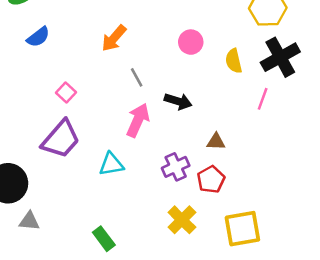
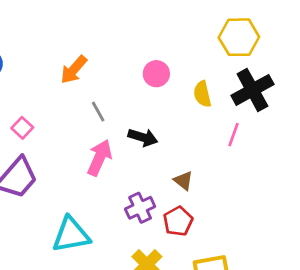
brown triangle: (216, 142) -> (183, 181), turned 36
cyan triangle: (111, 164) -> (71, 235), moved, size x1.4

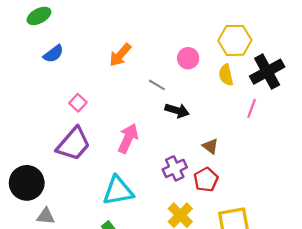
yellow hexagon: (239, 37) -> (235, 40), moved
gray line: (98, 112) -> (157, 85), moved, turned -30
pink arrow: (99, 158) -> (128, 138), moved

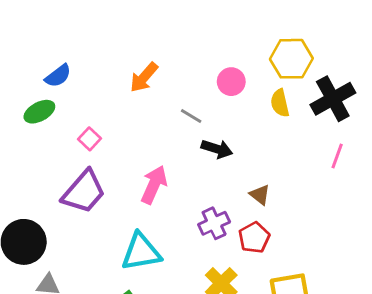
green ellipse: (39, 16) -> (39, 112), moved
pink line: (252, 108) -> (337, 156), moved

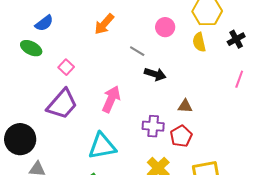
black cross: (333, 99) -> (236, 39), size x0.6
green ellipse: (39, 112) -> (31, 48), turned 55
brown triangle: (260, 195) -> (185, 106), turned -35
purple cross: (214, 223) -> (153, 126), turned 30

